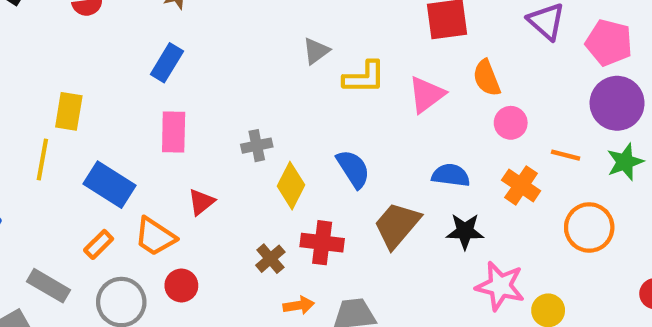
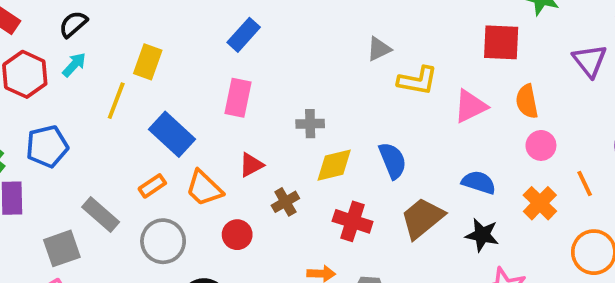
orange line: (566, 155) -> (585, 183), turned 40
yellow diamond: (291, 186) -> (334, 165), turned 39
brown cross: (270, 259) -> (285, 202), moved
red circle: (181, 286) -> (237, 235), moved

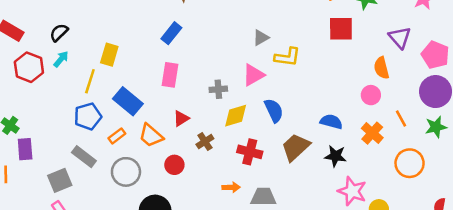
orange semicircle: (527, 101) -> (381, 68), moved
pink triangle: (470, 106) -> (253, 75), moved
blue pentagon: (47, 146) -> (88, 116), moved

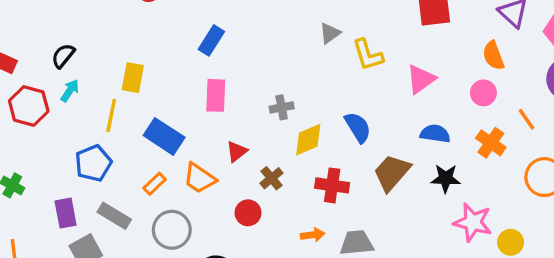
yellow L-shape: (287, 57) -> (368, 55), turned 72
pink triangle: (253, 75) -> (421, 79), moved
blue pentagon: (88, 116) -> (93, 163), moved
purple rectangle: (25, 149) -> (66, 213), moved
red circle: (174, 165) -> (248, 213), moved

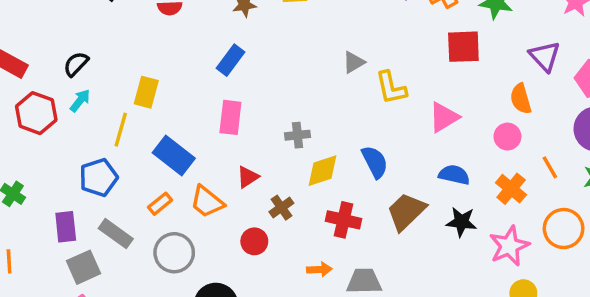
pink star: (473, 222) -> (509, 246), moved, turned 30

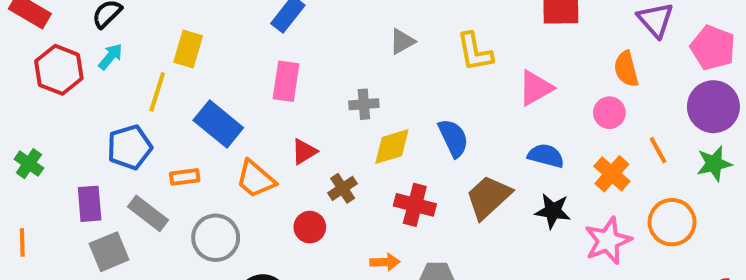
gray triangle: (354, 62) -> (402, 41), moved
orange rectangle: (160, 204) -> (185, 177), moved, turned 30

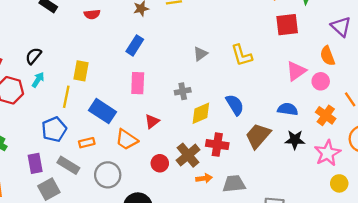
pink triangle: (536, 88) -> (296, 71), moved
brown cross: (343, 188) -> (188, 155), moved, size x1.5

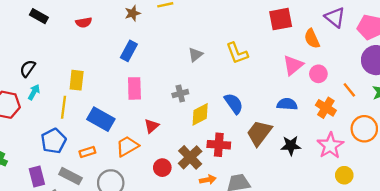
orange semicircle: (327, 56) -> (312, 39), moved
orange trapezoid: (127, 140) -> (127, 146), turned 120
black star: (295, 140) -> (291, 146), moved

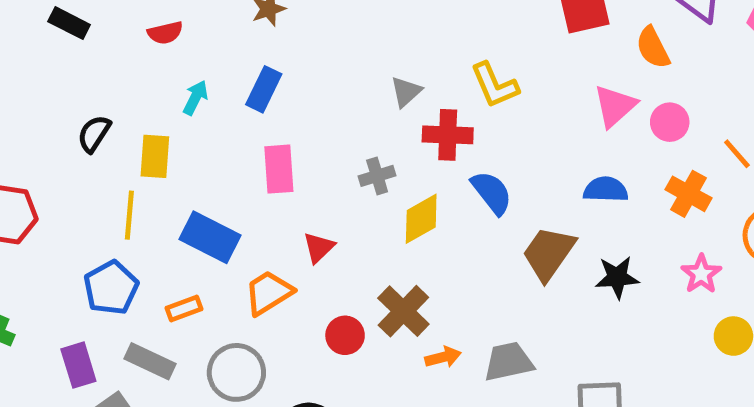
black semicircle: (28, 69) -> (94, 134), moved
cyan arrow: (34, 92) -> (195, 98), moved
red cross: (219, 145) -> (448, 135), moved
pink star: (330, 146) -> (701, 274), size x0.7

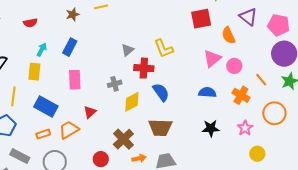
yellow rectangle: (155, 156) -> (34, 72), moved
brown trapezoid: (549, 253) -> (160, 128), moved, turned -125
orange rectangle: (184, 309) -> (43, 134), moved
red circle: (345, 335) -> (101, 159), moved

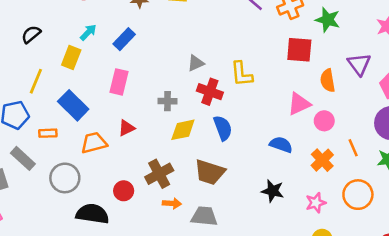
orange rectangle: (43, 134) -> (48, 133), moved

